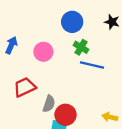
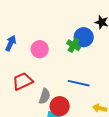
blue circle: (72, 22) -> (84, 37), moved
blue line: (92, 65) -> (79, 83), moved

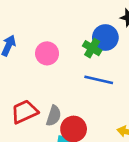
red trapezoid: (23, 81) -> (24, 112), moved
blue line: (79, 83) -> (99, 80), moved

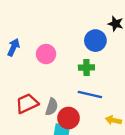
green cross: (92, 48) -> (86, 68), moved, turned -32
blue line: (99, 80) -> (90, 94), moved

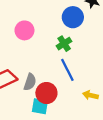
green cross: (86, 68) -> (64, 44), turned -32
blue line: (90, 94) -> (67, 70), turned 50

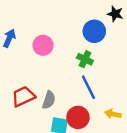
green cross: (64, 44) -> (85, 59), turned -32
red circle: (46, 93) -> (78, 117), moved

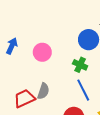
gray semicircle: (49, 100) -> (43, 91), moved

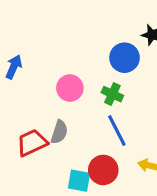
pink circle: (42, 52) -> (70, 88), moved

